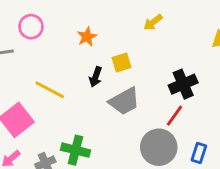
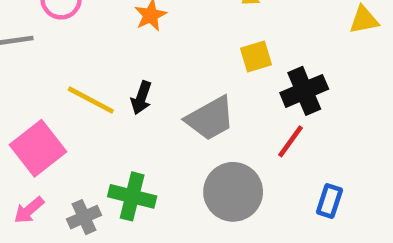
yellow square: (121, 63) -> (256, 56), moved
black arrow: (96, 77) -> (141, 98), moved
gray circle: (159, 147) -> (233, 192), moved

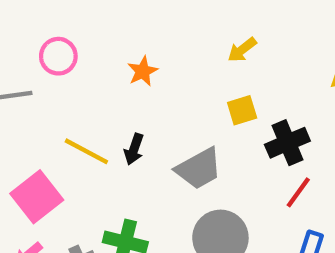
red line: (290, 141) -> (298, 192), moved

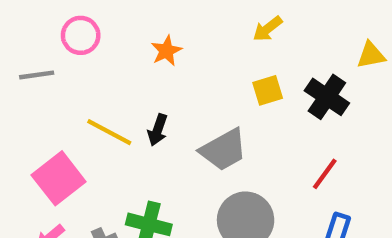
black cross: (287, 143) -> (327, 97), moved, turned -33

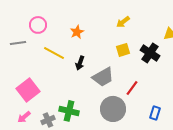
black arrow: (158, 130) -> (80, 63), moved
yellow line: (109, 132) -> (54, 53), moved
red line: (325, 174) -> (132, 88), moved

